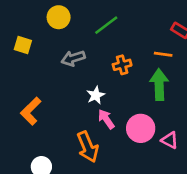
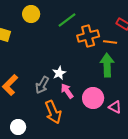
gray arrow: (73, 58) -> (42, 85), moved, turned -42
orange cross: (122, 65) -> (88, 36), moved, size x1.5

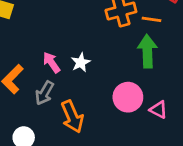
gray arrow: (42, 85) -> (45, 93), moved
pink arrow: (67, 91) -> (51, 62), moved

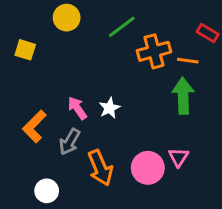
pink circle: (128, 97) -> (148, 168), moved
pink triangle: (158, 110) -> (178, 157), moved, turned 36

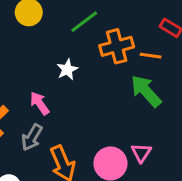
green arrow: (183, 96) -> (146, 91), turned -40
white star: (109, 108) -> (67, 69), moved

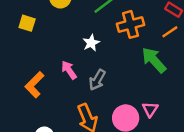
orange line: (151, 56) -> (170, 32), moved, turned -42
gray arrow: (32, 137) -> (97, 80), moved

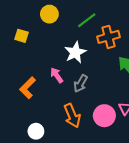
white star: (91, 43) -> (75, 52), size x1.5

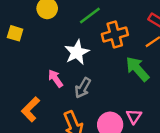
orange L-shape: (28, 88) -> (31, 109), moved

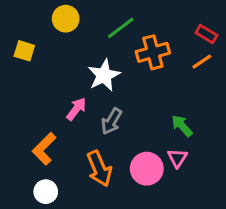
green arrow: (137, 69) -> (182, 126), moved, size x0.7
pink arrow: (55, 78) -> (76, 109), turned 72

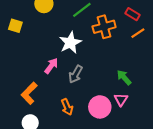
red rectangle: (206, 34) -> (133, 14), moved
orange arrow: (99, 169) -> (67, 107), size x0.7

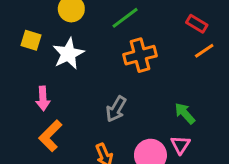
orange cross: (104, 27) -> (140, 55), moved
white star: (70, 43) -> (68, 54), moved
pink arrow: (51, 66) -> (43, 98), moved, turned 140

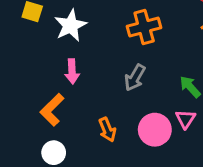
pink arrow: (43, 98) -> (72, 71), moved
gray arrow: (116, 109) -> (135, 78), moved

